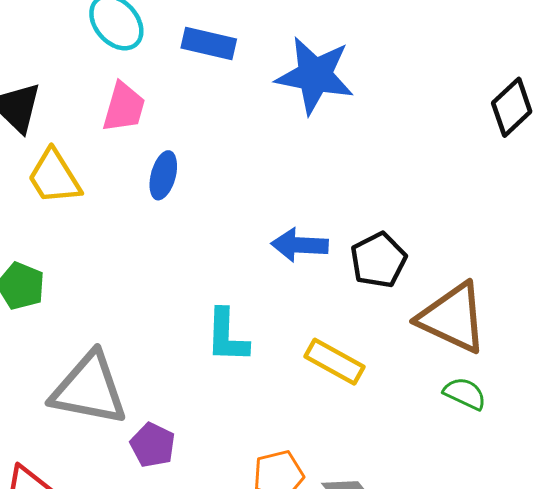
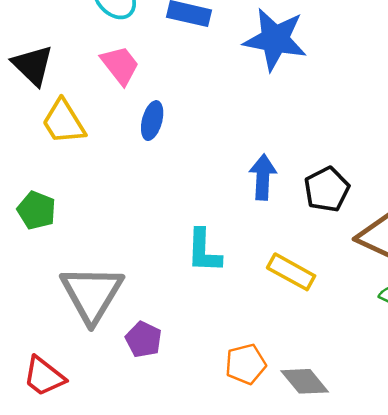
pink trapezoid: (124, 107) -> (120, 65), turned -54
blue arrow: (300, 245) -> (263, 177), turned 90
gray triangle: (89, 389) -> (92, 294), turned 50

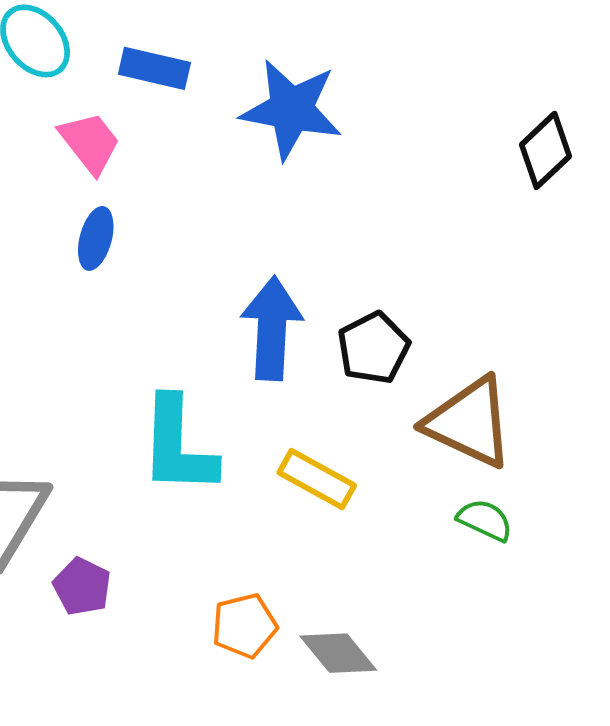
pink trapezoid: (120, 65) -> (90, 143), moved
blue arrow: (263, 177) -> (272, 328), size x1.4
cyan L-shape: (204, 251) -> (178, 446), size x1.4

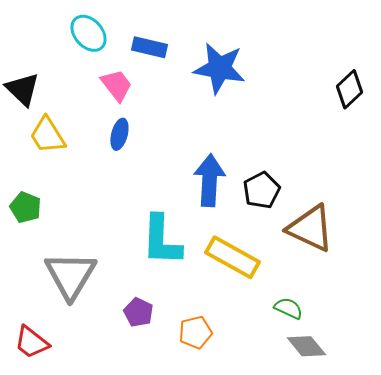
yellow rectangle: (317, 479) -> (232, 257), size x1.4
green semicircle: (485, 520) -> (288, 308), moved
purple pentagon: (82, 587) -> (138, 312), moved
gray diamond: (338, 653) -> (306, 346), moved

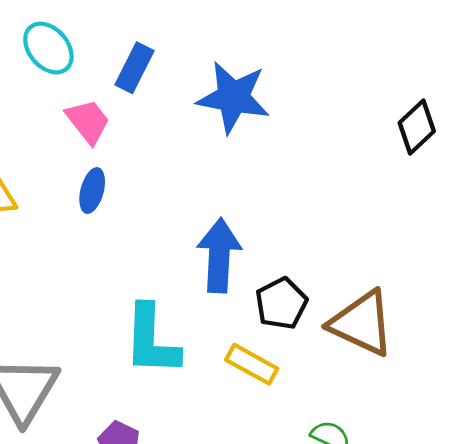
blue rectangle: (149, 47) -> (134, 68), turned -76
black pentagon: (261, 190) -> (281, 303), moved
yellow rectangle: (232, 257) -> (252, 364), size x0.7

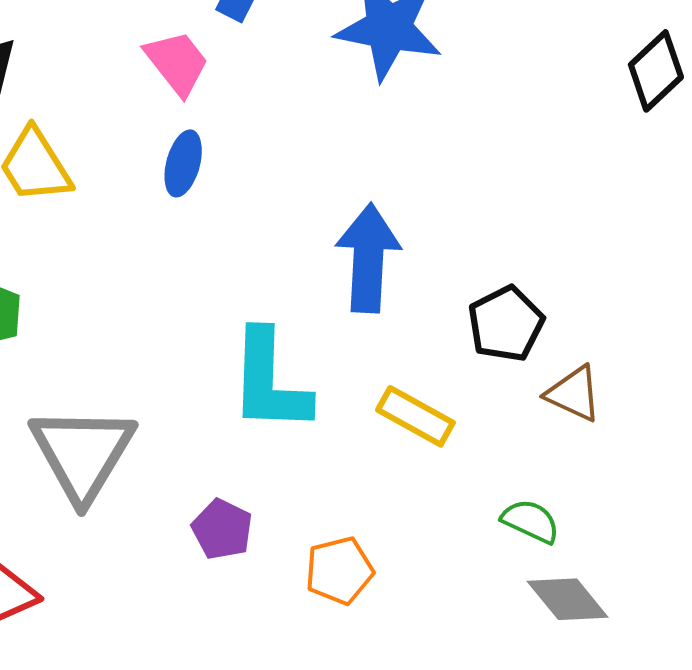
black pentagon: (281, 303) -> (506, 324), moved
brown triangle: (362, 323) -> (574, 394), moved, size x0.6

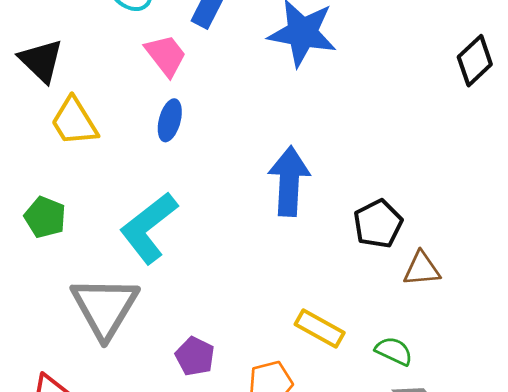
cyan L-shape: (269, 381) -> (149, 228), moved, turned 50
brown triangle: (574, 394) -> (422, 269), turned -30
yellow rectangle: (415, 416) -> (320, 329), moved

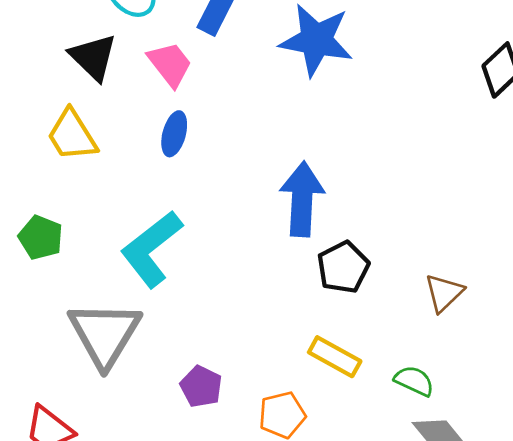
black triangle: (41, 61) -> (93, 57), moved
black pentagon: (378, 224) -> (343, 267), moved
brown triangle: (422, 269) -> (444, 293), turned -39

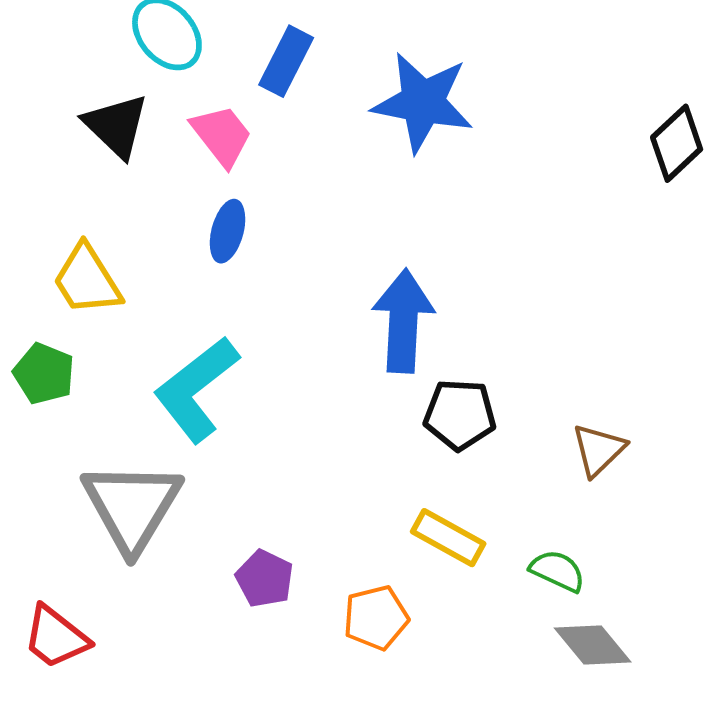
yellow trapezoid: (72, 135) -> (87, 280), moved
black pentagon: (343, 267) -> (460, 415), turned 30

